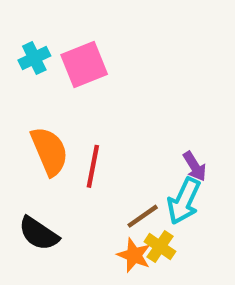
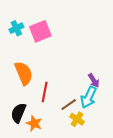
red line: (93, 166) -> (45, 92), moved
black semicircle: (39, 234) -> (18, 113), turned 78
orange star: (134, 255) -> (34, 123), moved

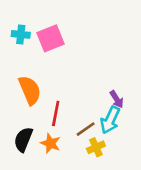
cyan cross: (16, 28) -> (21, 34), turned 32
yellow cross: (77, 119) -> (96, 147), turned 32
orange star: (34, 123) -> (51, 143), moved

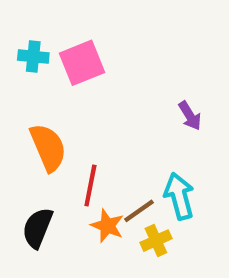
purple arrow: (117, 99) -> (190, 116), moved
cyan arrow: (110, 120) -> (179, 196), turned 140
orange star: (51, 143) -> (107, 226), moved

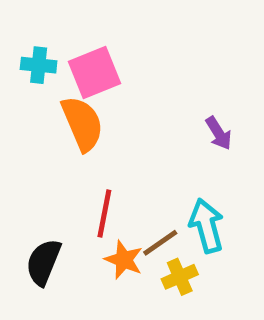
orange semicircle: (48, 147) -> (82, 124), moved

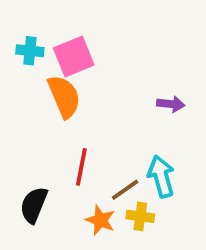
purple arrow: (219, 133) -> (171, 104), turned -52
orange star: (124, 260) -> (100, 220), moved
yellow cross: (180, 277) -> (140, 216), turned 32

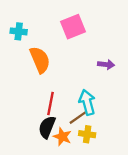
pink square: (74, 56) -> (73, 27), moved
cyan arrow: (161, 176) -> (87, 102), moved
black semicircle: (34, 205) -> (47, 127), moved

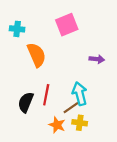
black semicircle: (47, 127) -> (26, 102), moved

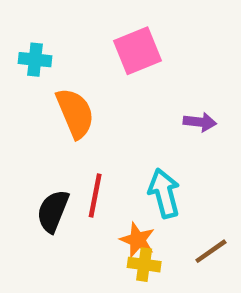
brown line: (71, 108) -> (211, 251), moved
yellow cross: (80, 123) -> (144, 265), moved
orange star: (57, 125) -> (137, 240), moved

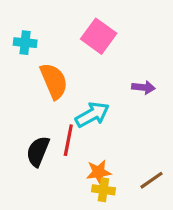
pink square: (137, 51) -> (99, 36), turned -32
cyan arrow: (164, 193) -> (92, 115), moved, turned 76
orange star: (137, 240) -> (99, 172), turned -30

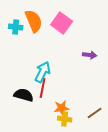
orange semicircle: (54, 81) -> (34, 21), moved
cyan arrow: (92, 115) -> (43, 72), moved, turned -35
black semicircle: (38, 151) -> (24, 95), turned 84

